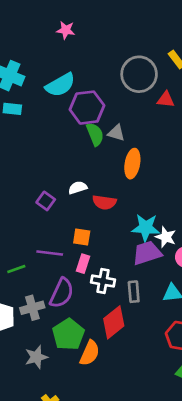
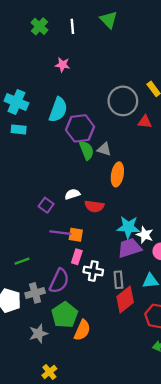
cyan semicircle: (60, 85) -> (58, 110), turned -40
purple line: (50, 253) -> (60, 233), moved
red diamond: (114, 322) -> (125, 300), moved

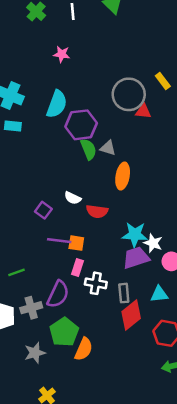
red triangle: (145, 122) -> (143, 111), moved
white semicircle: (72, 194) -> (73, 198), turned -136

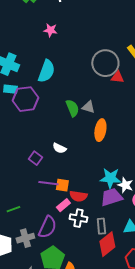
purple hexagon: (81, 125) -> (25, 99), moved
red semicircle: (97, 211) -> (78, 196), moved
pink rectangle: (78, 267) -> (63, 205), turned 32

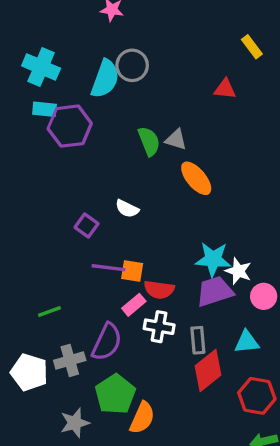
gray circle: (105, 63) -> (132, 65), moved, size x0.7
orange ellipse: (100, 130) -> (196, 178), turned -50

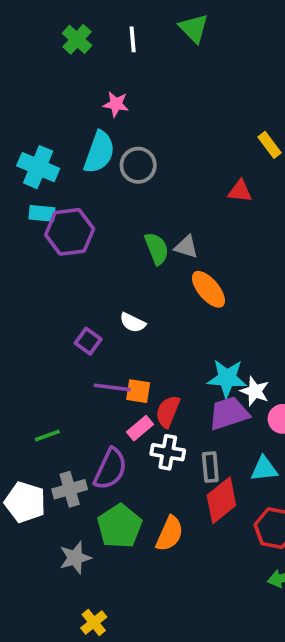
cyan semicircle: (105, 79) -> (99, 152), moved
red semicircle: (159, 290) -> (168, 411), turned 104
orange semicircle: (142, 418) -> (170, 534), moved

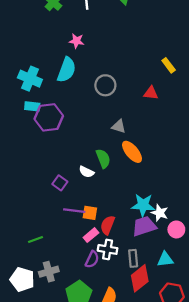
gray circle: (138, 165) -> (105, 85), moved
green semicircle: (157, 249) -> (103, 158), moved
purple semicircle: (110, 469) -> (92, 259), moved, size x0.7

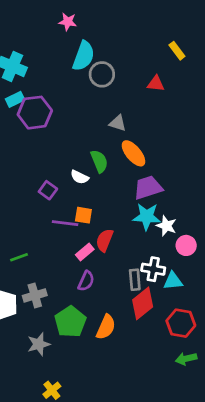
cyan semicircle: (67, 70) -> (83, 56), moved
cyan rectangle: (32, 106) -> (15, 99), turned -32
orange square: (90, 213) -> (83, 215), moved
purple trapezoid: (144, 226) -> (148, 188), moved
white cross: (108, 249) -> (153, 269), moved

